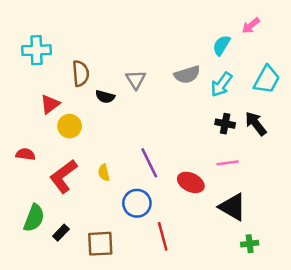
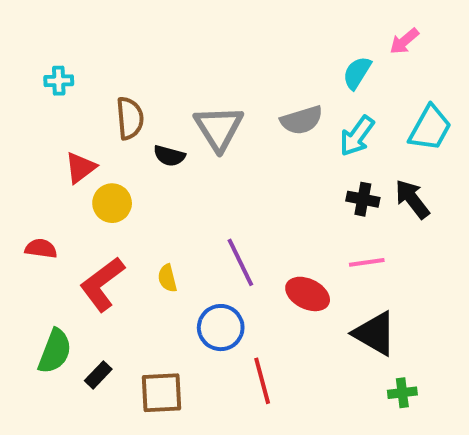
cyan cross: (36, 50) -> (59, 81), size x0.6
gray triangle: (136, 80) -> (219, 128), size x1.5

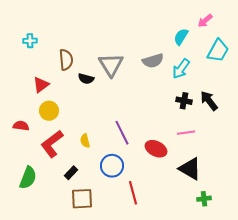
cyan trapezoid: (430, 128) -> (218, 51), moved
yellow circle: (112, 203) -> (49, 111), moved
black rectangle: (98, 375) -> (71, 173), moved

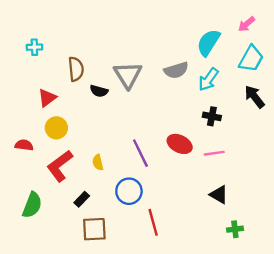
pink arrow: (205, 21) -> (246, 24), moved
cyan semicircle: (181, 37) -> (208, 43), size x1.4
black arrow: (209, 101) -> (255, 97), moved
red ellipse: (156, 149) -> (180, 144), moved
black triangle: (190, 169) -> (219, 195), size x0.7

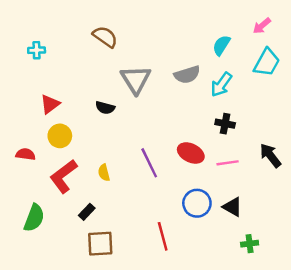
cyan semicircle: (208, 43) -> (221, 45), size x0.7
brown semicircle: (76, 69) -> (105, 37), moved, turned -50
black semicircle: (99, 91) -> (105, 108), moved
black arrow: (255, 97) -> (270, 155), moved
blue circle: (129, 191) -> (197, 203), moved

